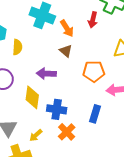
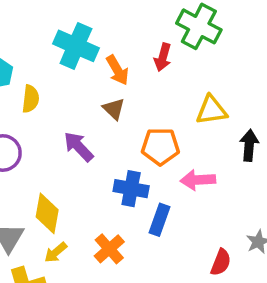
purple arrow: (46, 74) -> (79, 147), turned 42
yellow diamond: (32, 97) -> (47, 213), moved
blue cross: (57, 109) -> (131, 189), moved

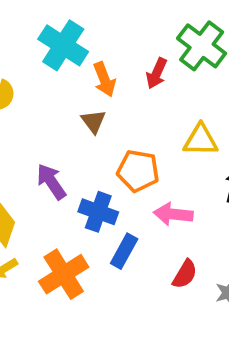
purple arrow: (79, 147) -> (51, 182), moved
orange cross: (109, 249) -> (64, 274), size x1.4
red semicircle: (221, 262) -> (185, 274), moved

